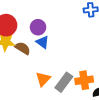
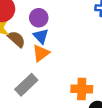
orange triangle: (43, 79) -> (41, 53), moved
gray rectangle: (64, 82) -> (26, 85), moved

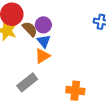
brown semicircle: (16, 39) -> (30, 29), moved

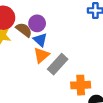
gray rectangle: (27, 82) -> (58, 64), moved

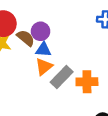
blue triangle: (40, 40) -> (43, 50), turned -40
orange cross: (81, 85) -> (87, 82), moved

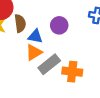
purple circle: (41, 31) -> (59, 25), moved
brown semicircle: (26, 38) -> (20, 23), turned 36

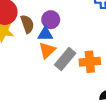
purple circle: (59, 25) -> (51, 20), moved

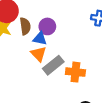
orange triangle: (47, 50) -> (38, 54), turned -42

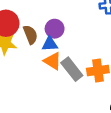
gray rectangle: (53, 65) -> (72, 69), turned -75

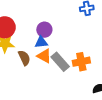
brown semicircle: (30, 35) -> (24, 58), moved

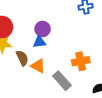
orange triangle: (44, 56) -> (38, 66), moved
gray rectangle: (60, 62) -> (62, 81), moved

